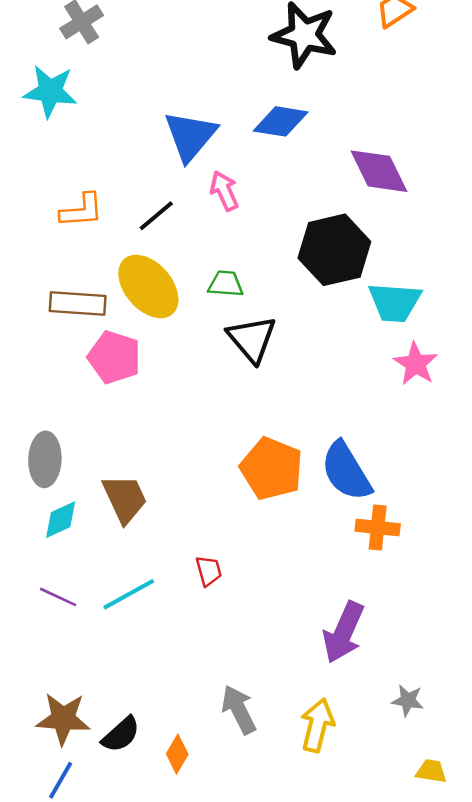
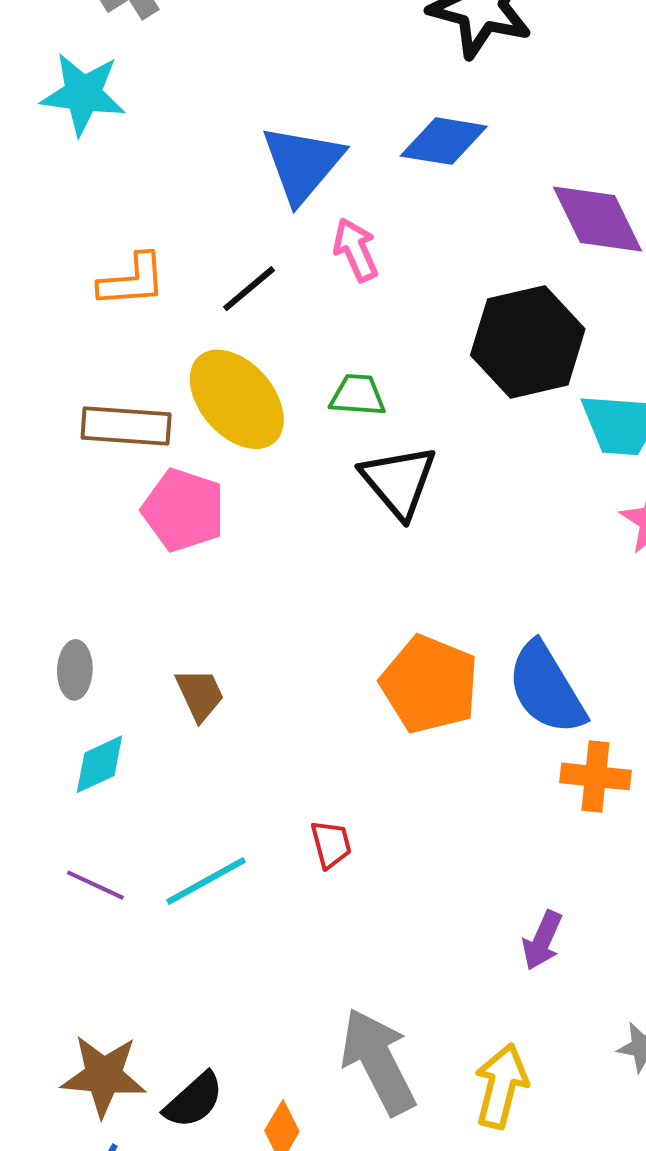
gray ellipse: (45, 459) -> (75, 670), size x0.7
brown trapezoid: (125, 499) -> (200, 694), moved, size x0.7
purple arrow: (344, 632) -> (542, 940), size x0.6
gray arrow: (239, 710) -> (378, 1061), size x1.4

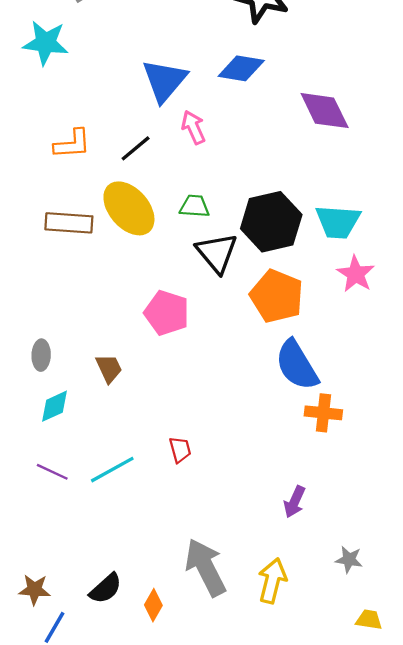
black hexagon: (528, 342) -> (271, 222), moved
pink pentagon: (183, 510) -> (167, 313), moved
orange pentagon: (429, 684) -> (277, 296), moved
brown star: (104, 1076) -> (34, 590), moved, size x0.7

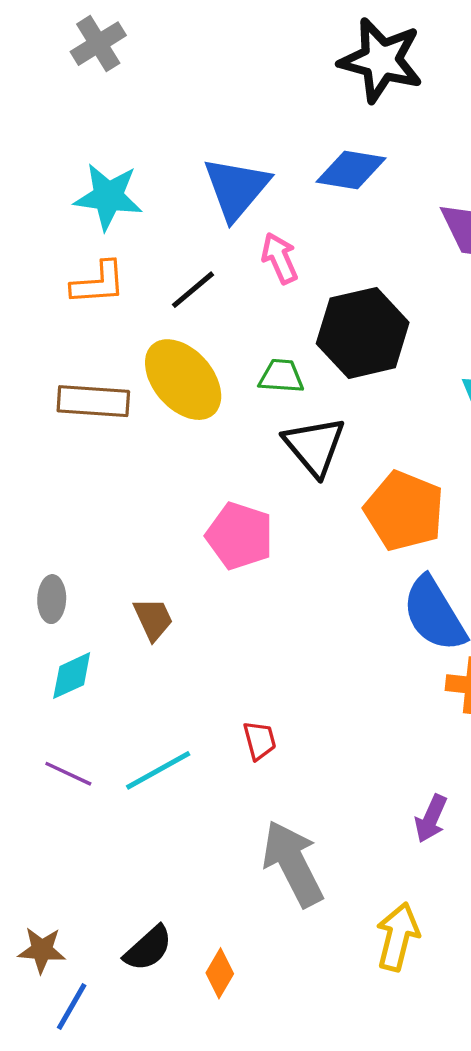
cyan star: (46, 43) -> (108, 197), moved
black hexagon: (271, 222) -> (363, 333), moved
gray arrow: (206, 567) -> (293, 864), moved

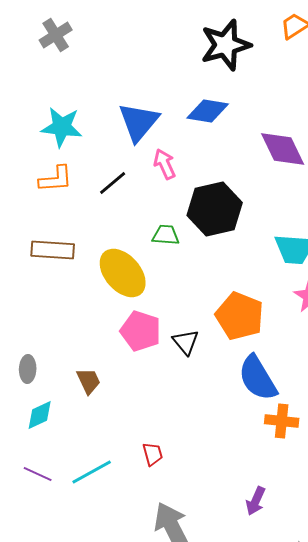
black star: (381, 60) -> (226, 45), turned -30
yellow ellipse: (183, 380) -> (123, 273), moved
black triangle: (314, 446) -> (186, 342), moved, size x0.7

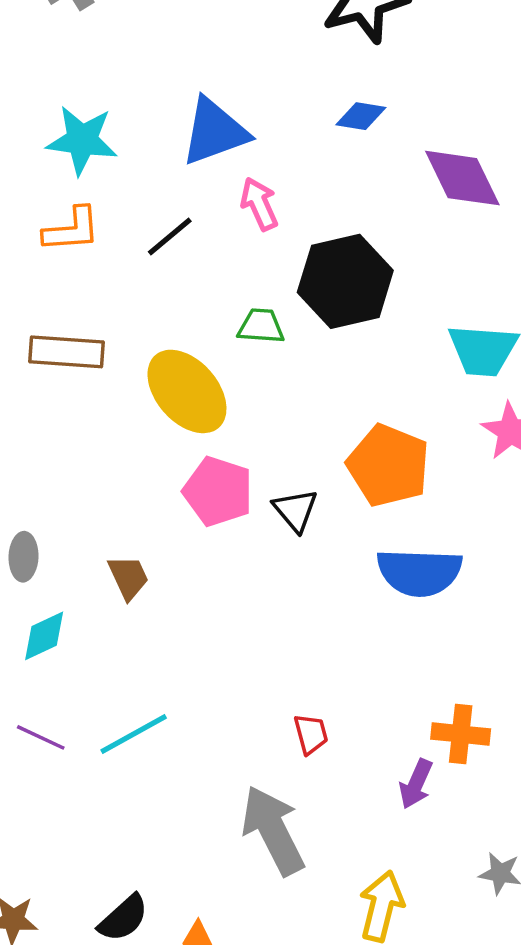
blue diamond: (208, 111) -> (361, 116), moved, size x0.7
blue triangle: (139, 122) -> (215, 132), turned 30
blue semicircle: (258, 378) -> (419, 572), turned -57
orange cross: (282, 421) -> (461, 734), moved
red trapezoid: (153, 454) -> (311, 734), moved

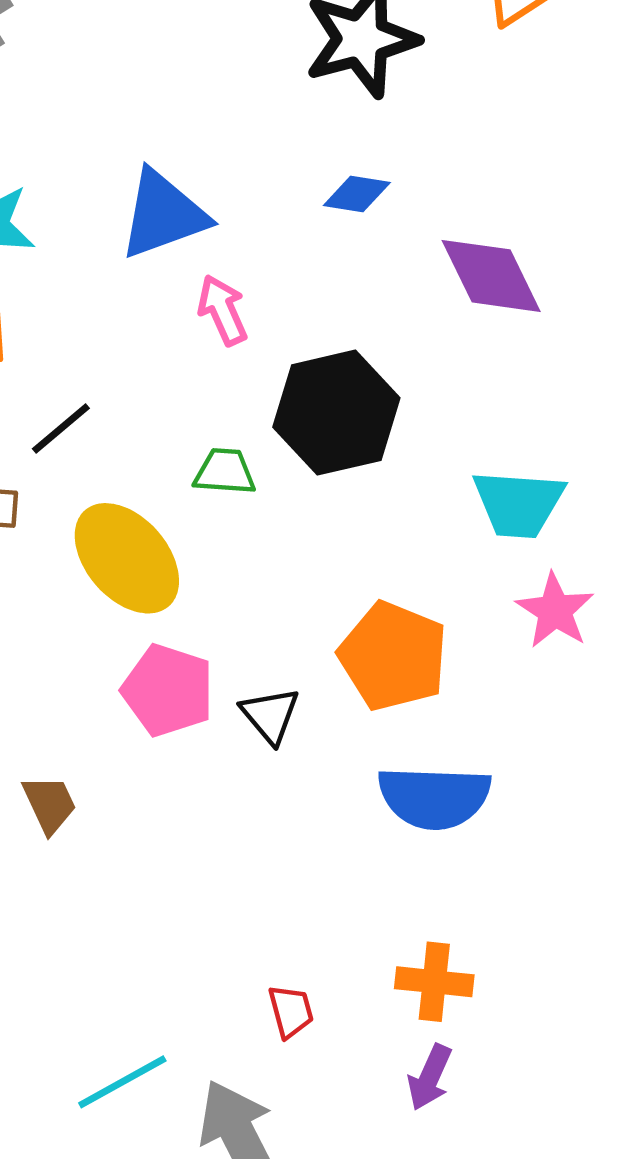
black line: (170, 237) -> (61, 428), moved
cyan line: (134, 734) -> (122, 1082), moved
orange cross: (461, 734) -> (434, 982), moved

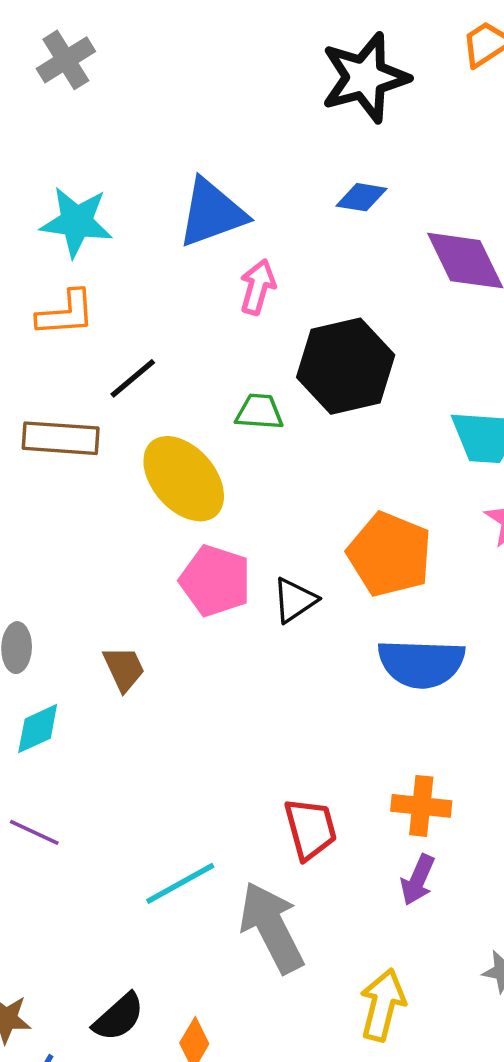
pink arrow: (223, 310) -> (258, 287), turned 40
black triangle: (270, 715) -> (295, 600), turned 36
red trapezoid: (291, 1011) -> (310, 829), size x1.5

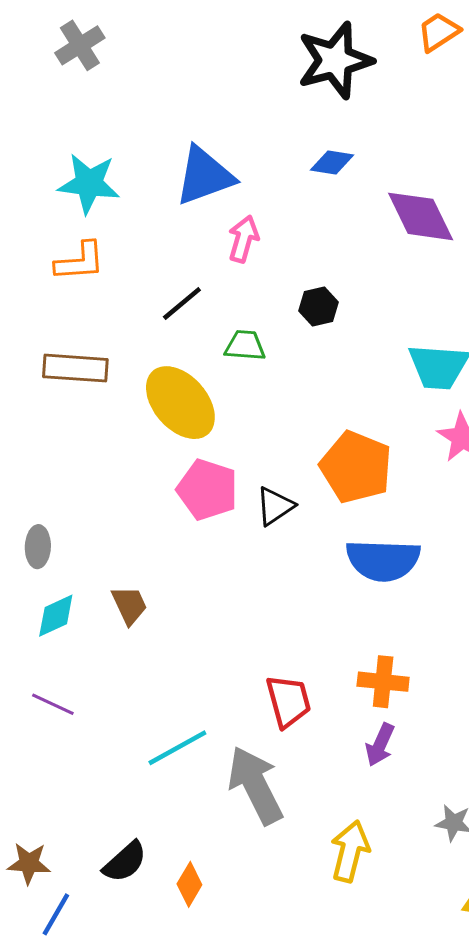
black hexagon: (346, 366) -> (318, 307), size x0.5
black line: (133, 378) -> (182, 304), moved
brown trapezoid: (124, 669) -> (129, 605), moved

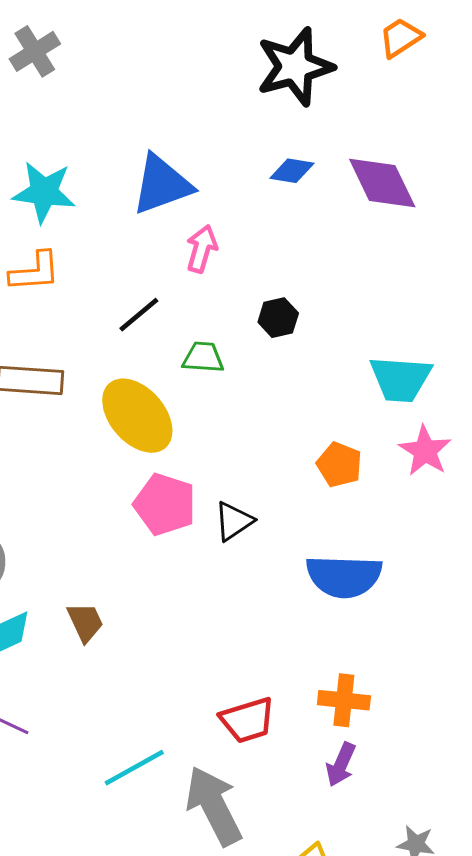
purple diamond: (421, 216) -> (382, 183), moved
orange pentagon: (356, 467) -> (339, 465), moved, size x0.6
red trapezoid: (288, 701) -> (248, 720), turned 88

